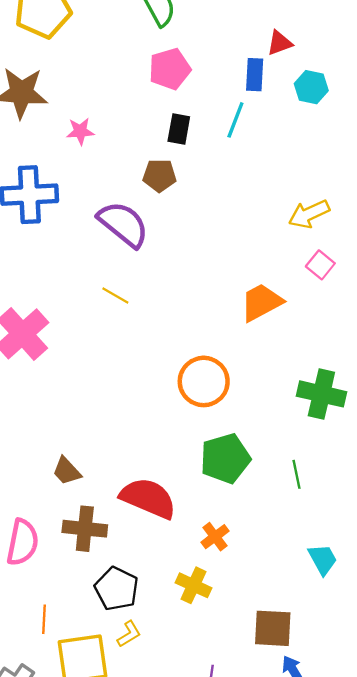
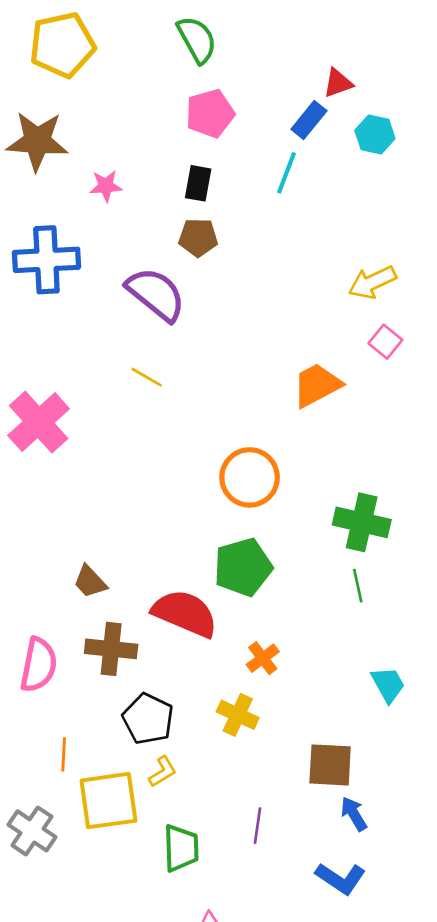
blue rectangle: (255, 75) -> (309, 120), turned 36
black rectangle: (179, 129) -> (198, 183), moved
green cross: (321, 394) -> (362, 522), moved
green pentagon: (225, 458) -> (243, 567), moved

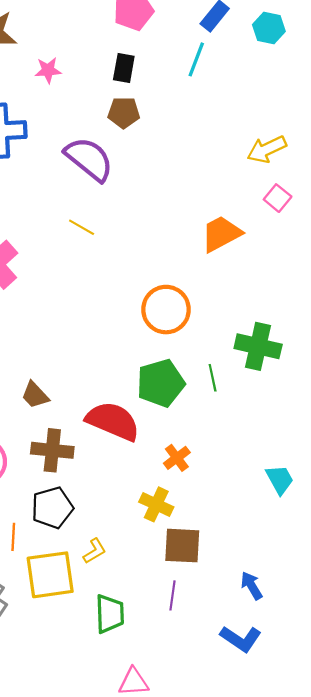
green line: (358, 586) -> (213, 378), moved
black pentagon: (148, 719) -> (52, 508), moved, turned 30
brown square: (330, 765) -> (182, 546), moved

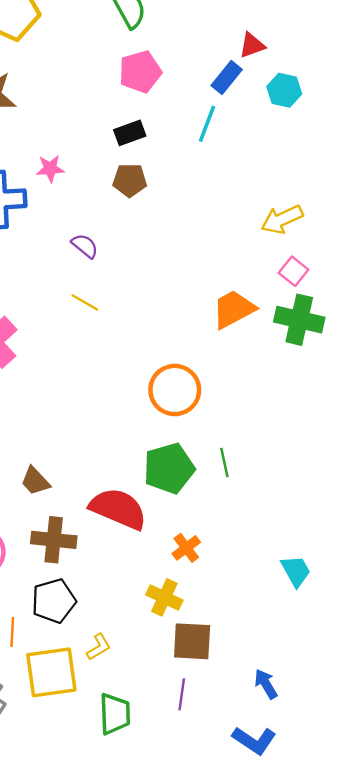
black rectangle: (124, 68) -> (130, 133), turned 60
pink star: (48, 70) -> (50, 169), moved
purple semicircle: (89, 159) -> (85, 246), moved, size x0.5
green cross: (258, 346) -> (299, 320), moved

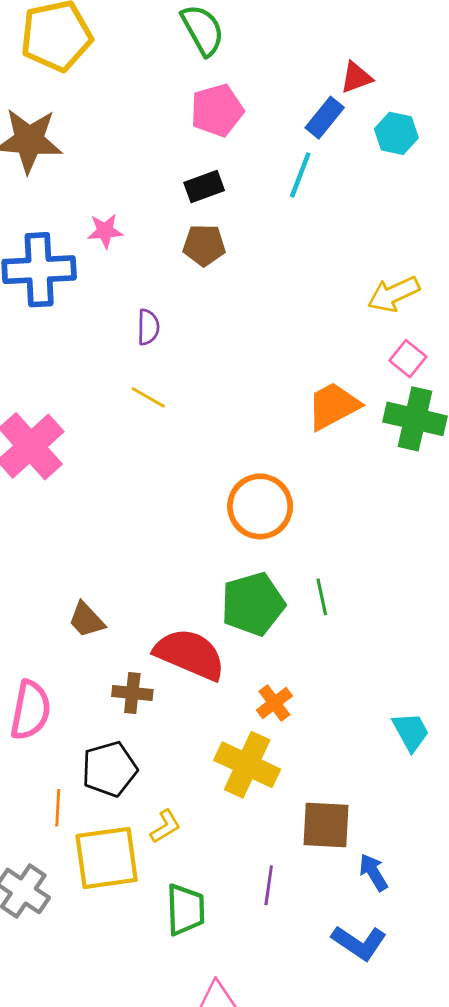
purple semicircle: (85, 246) -> (148, 327), turned 52
brown cross: (54, 540) -> (132, 693), moved, size x0.7
yellow cross: (164, 597) -> (247, 765), size x1.4
brown square: (192, 641) -> (326, 825), moved

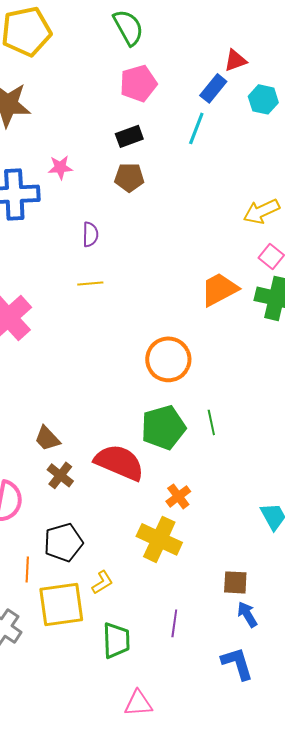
yellow line: (148, 397) -> (90, 283), turned -35
brown cross: (132, 693) -> (60, 475), moved, turned 32
brown square: (326, 825) -> (235, 582), moved, size x0.7
blue L-shape: (359, 943) -> (237, 663), turned -141

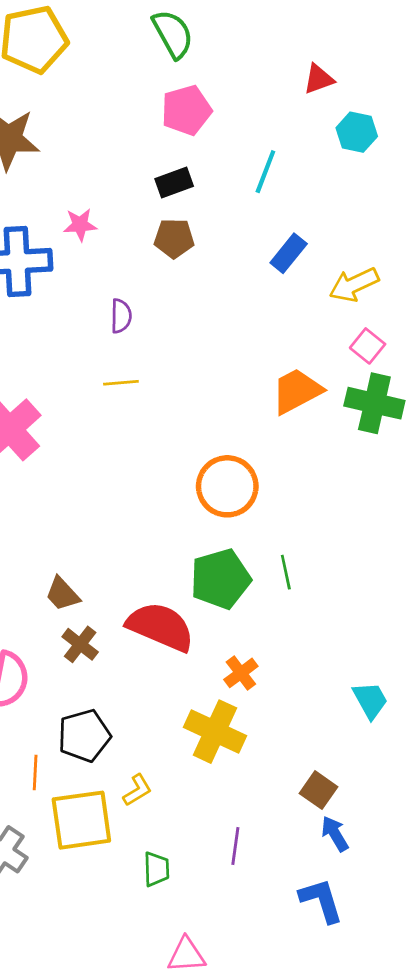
blue rectangle: (213, 88) -> (289, 253), moved
brown square: (235, 582) -> (319, 790), turned 32
green trapezoid: (116, 640) -> (156, 869), size x0.7

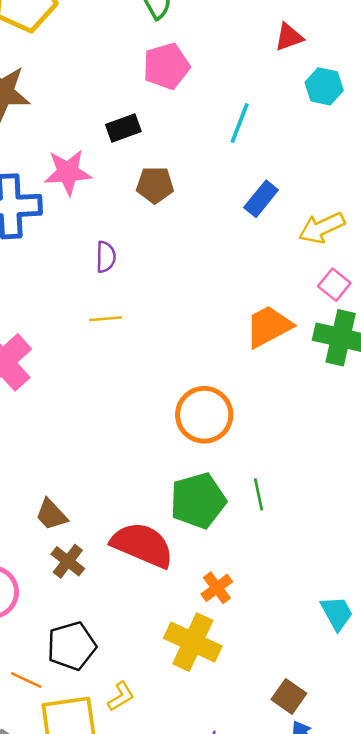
black rectangle: (174, 182) -> (123, 128), moved
pink star: (80, 225) -> (68, 172), size x1.5
orange line: (35, 772) -> (26, 680), turned -68

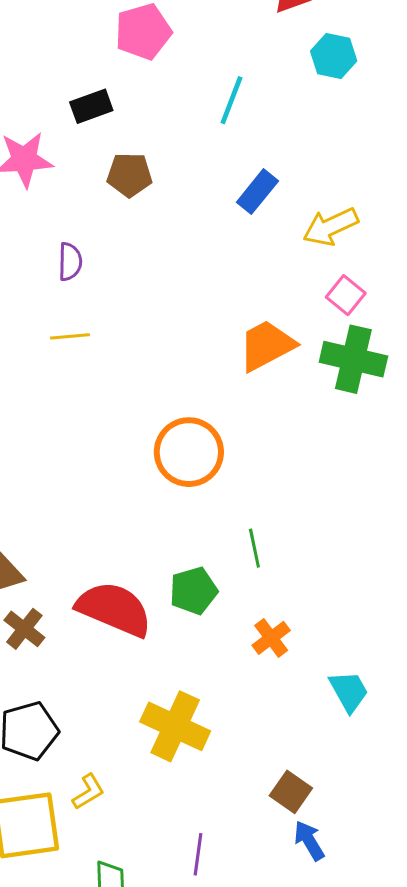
green pentagon: (198, 501) -> (193, 591), moved, size x0.7
orange cross: (217, 588) -> (271, 638), moved

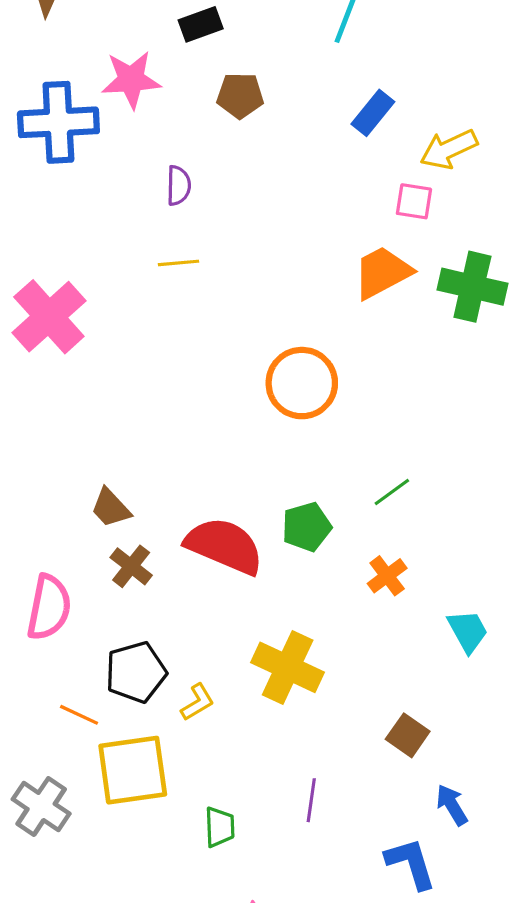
pink square: (346, 295) -> (414, 201), moved, turned -30
green line: (254, 548) -> (392, 492), moved, turned 66
yellow L-shape: (88, 792) -> (197, 702), moved
blue arrow: (309, 841) -> (452, 805), moved

